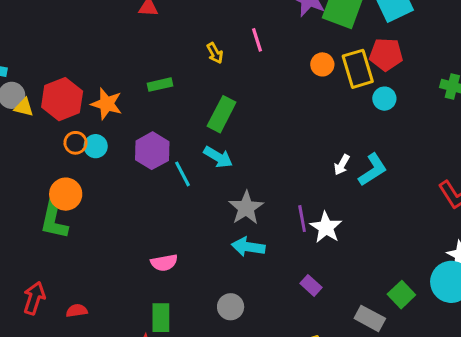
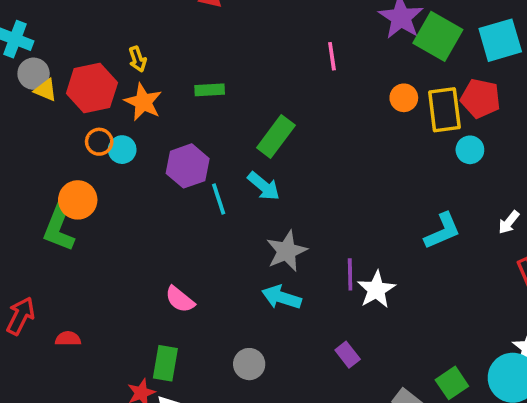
yellow arrow: (215, 53) -> (137, 59), moved
white arrow: (342, 165) -> (509, 222), moved
pink semicircle: (164, 263) -> (180, 299), turned 40

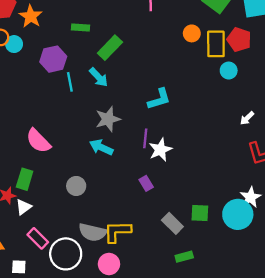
green rectangle: (210, 90) -> (81, 27), moved
cyan L-shape: (442, 231) -> (159, 99), moved
pink semicircle: (180, 299) -> (38, 141), size x1.4
purple rectangle: (348, 355) -> (146, 183), moved
green square: (452, 383) -> (200, 213), turned 30

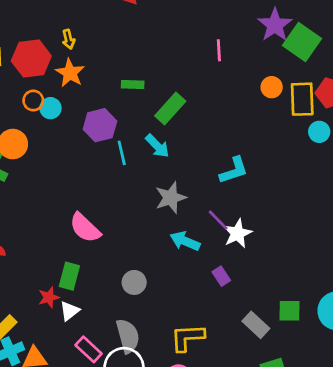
purple line: (145, 138) -> (218, 220), turned -48
cyan arrow: (101, 147) -> (185, 241), moved
gray semicircle: (93, 232) -> (128, 336), moved, turned -116

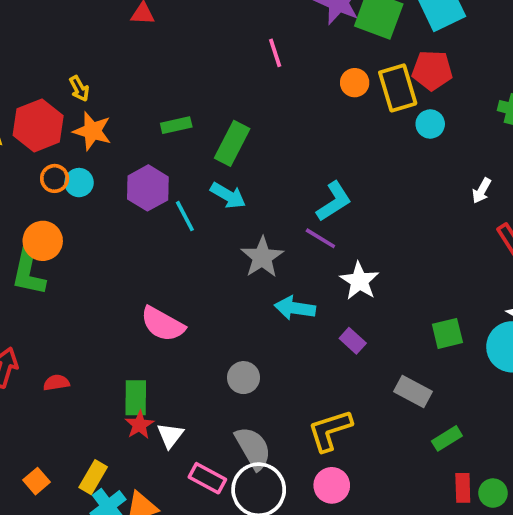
purple line: (218, 220) -> (320, 238), moved
green rectangle: (69, 276) -> (136, 398), moved
green square: (290, 311) -> (447, 333), moved

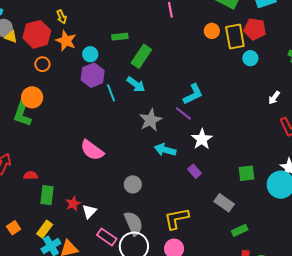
green rectangle: (176, 125) -> (120, 37), moved
cyan circle: (79, 183) -> (90, 54), moved
green rectangle: (136, 398) -> (47, 195), moved

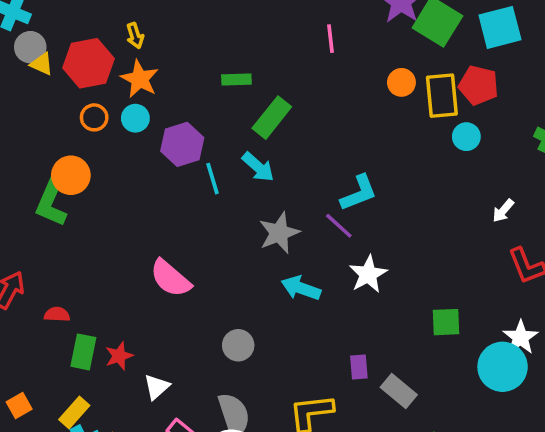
cyan circle: (90, 54) -> (135, 118), moved
purple rectangle: (195, 171) -> (359, 367), moved, turned 32
green square: (247, 173) -> (446, 322), moved
red star: (73, 204) -> (119, 356), moved

